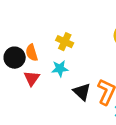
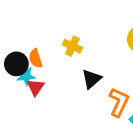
cyan star: (60, 69) -> (26, 76), moved
black triangle: (82, 92) -> (92, 79), moved, turned 36

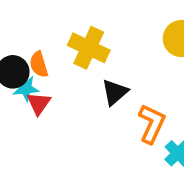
yellow cross: (72, 46) -> (89, 48), size x1.5

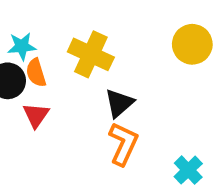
cyan star: (26, 89) -> (22, 46), moved
orange L-shape: (152, 124) -> (123, 144), moved

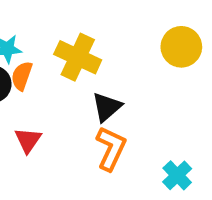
orange semicircle: (36, 73) -> (22, 76), turned 36
red triangle: (36, 115) -> (28, 140), moved

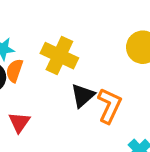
orange L-shape: (111, 148) -> (109, 106), moved

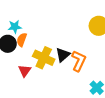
yellow cross: (59, 56) -> (44, 58), moved

